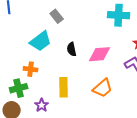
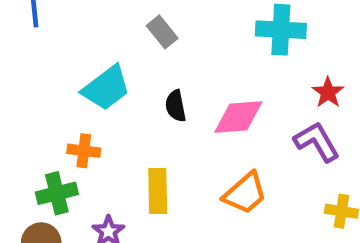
gray rectangle: (57, 16) -> (162, 32), moved

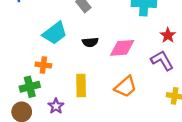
black semicircle: (176, 106) -> (90, 42), turned -84

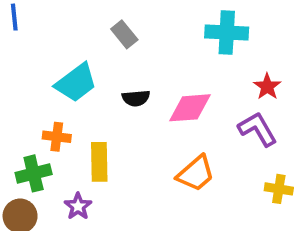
yellow rectangle: (81, 86) -> (99, 162), moved

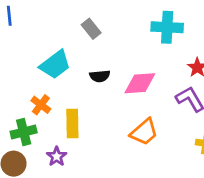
orange cross: (57, 137) -> (41, 105), turned 30

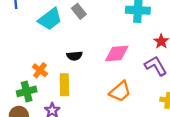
cyan trapezoid: (55, 65) -> (50, 19), moved
black semicircle: (100, 76) -> (74, 56), moved

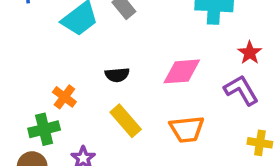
yellow rectangle: (64, 85) -> (126, 121), moved, turned -40
orange trapezoid: (120, 91) -> (187, 129), turned 35

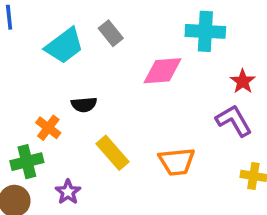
pink diamond: (182, 71) -> (162, 71), moved
black semicircle: (117, 75) -> (84, 105), moved

